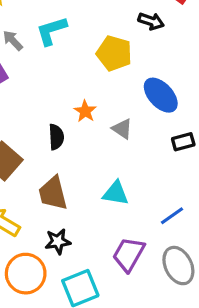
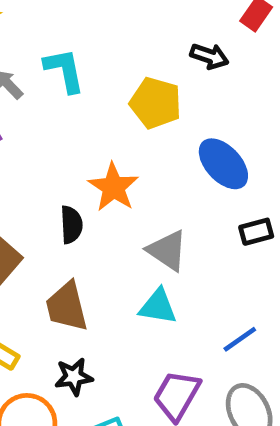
cyan L-shape: (51, 31) -> (64, 70), turned 96
orange star: (85, 111) -> (113, 187), size x1.5
gray triangle: (122, 129) -> (167, 250), moved, size x1.4

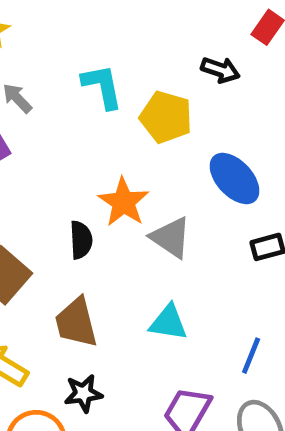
cyan L-shape: (64, 70) -> (102, 86), moved
gray triangle: (167, 250) -> (171, 238), moved
blue line: (240, 339) -> (251, 356), turned -33

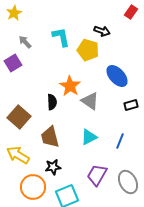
black arrow: (220, 70) -> (102, 31), moved
cyan triangle: (168, 323) -> (89, 137), turned -36
blue line: (251, 356) -> (120, 141), moved

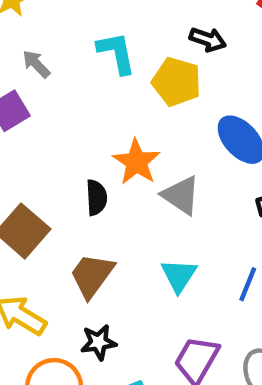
brown trapezoid: (50, 137) -> (92, 275), turned 50
cyan triangle: (89, 137) -> (179, 275), turned -30

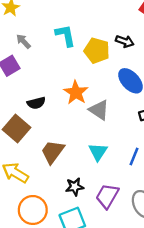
black arrow: (208, 39) -> (125, 41), moved
black semicircle: (96, 198) -> (36, 103), moved, turned 78
black star: (99, 342) -> (75, 187), moved

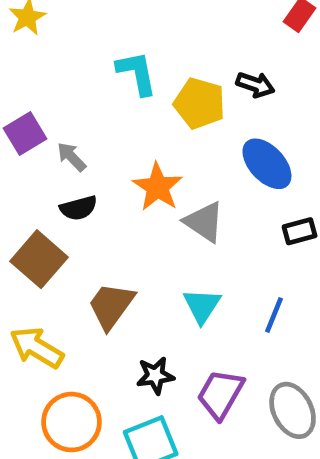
gray arrow: (23, 41) -> (72, 157), moved

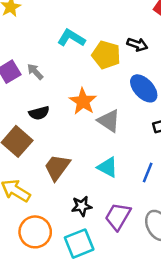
cyan L-shape: (137, 73) -> (71, 38), turned -48
gray arrow: (72, 157) -> (35, 72), moved
cyan triangle: (202, 306) -> (108, 167), turned -35

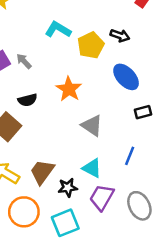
yellow pentagon: (106, 55) -> (91, 45), turned 30
gray triangle: (109, 121) -> (92, 126), moved
brown trapezoid: (57, 167) -> (42, 172), moved
cyan triangle: (108, 167) -> (92, 168), moved

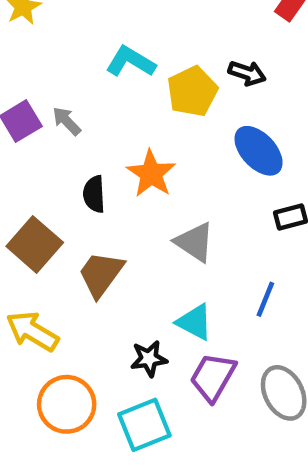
black semicircle: (28, 100) -> (94, 194), moved, turned 102
brown trapezoid: (42, 172) -> (101, 274), moved

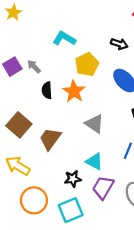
yellow pentagon: (192, 91) -> (87, 64), moved
black semicircle: (94, 194) -> (47, 90), moved

